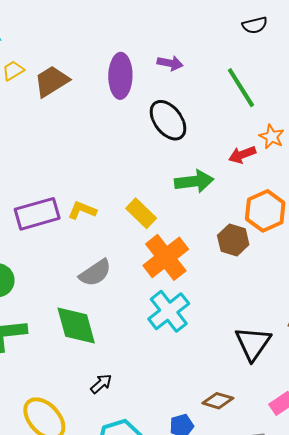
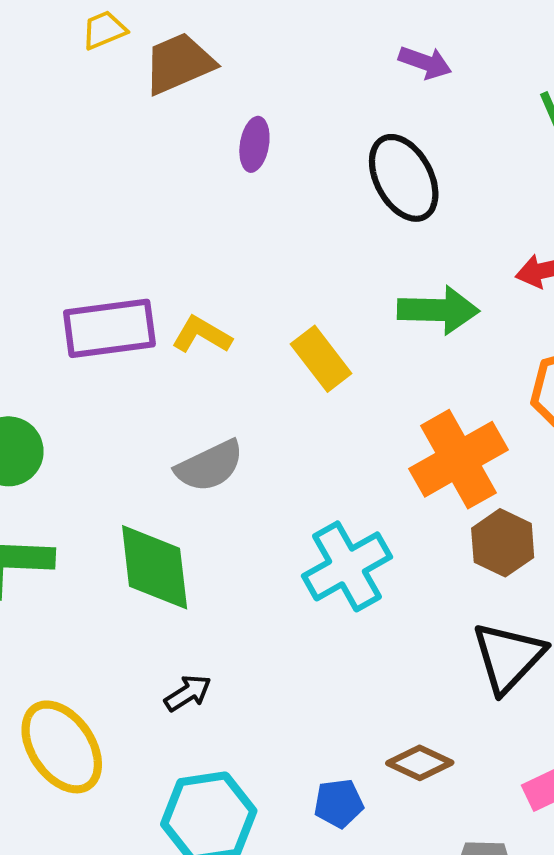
purple ellipse: (120, 76) -> (254, 144), moved, size x0.6
brown hexagon: (233, 240) -> (503, 543), moved
orange cross: (166, 257) -> (458, 459), moved

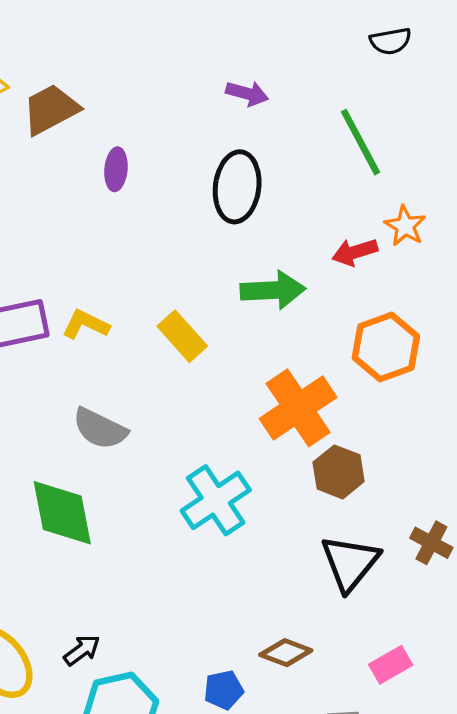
black ellipse: (404, 178) -> (237, 187), turned 40
gray semicircle: (210, 466) -> (100, 429), turned 56
black arrow: (188, 693) -> (82, 650), moved

